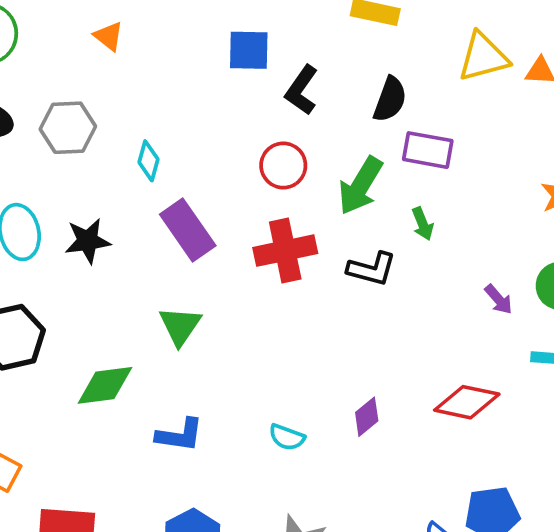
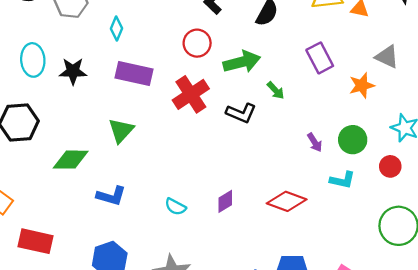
purple rectangle: (428, 150) -> (320, 58), moved, turned 44
green arrow: (360, 186) -> (242, 62), turned -144
green arrow: (422, 224) -> (276, 90), turned -30
purple rectangle: (188, 230) -> (134, 73), turned -51
red cross: (285, 251) -> (191, 94), turned -30

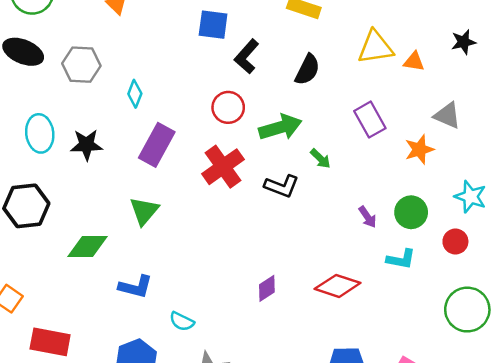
purple rectangle: (134, 73) -> (157, 145), turned -72
cyan semicircle: (175, 207) -> (182, 321), moved

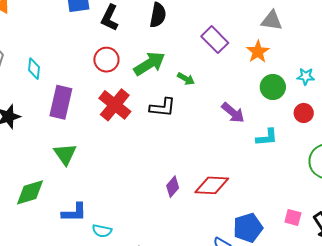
cyan star: (470, 197) -> (306, 76), size x0.7
green circle: (411, 212) -> (273, 87), moved
purple arrow: (367, 217) -> (233, 113), size x1.4
red diamond: (338, 286) -> (212, 185), moved
cyan semicircle: (182, 321) -> (102, 231), moved

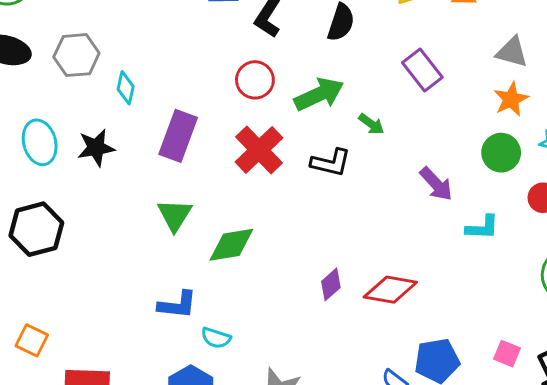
orange star: (258, 52) -> (511, 99), moved
cyan diamond: (34, 69) -> (126, 88), moved
green diamond: (30, 192) -> (231, 245), moved

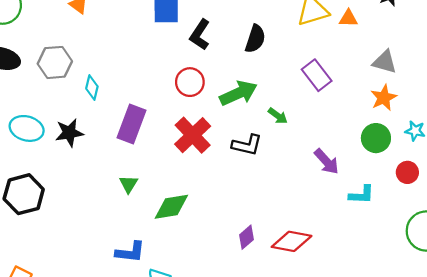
cyan ellipse: (40, 142) -> (27, 128), turned -60
green triangle: (175, 215) -> (129, 184), size x0.7

